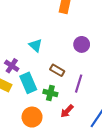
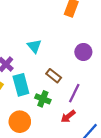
red arrow: (67, 111) -> (68, 116), moved

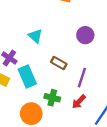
green cross: (43, 99) -> (52, 98), moved

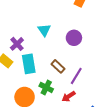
purple circle: (85, 35) -> (74, 38), moved
brown rectangle: (59, 63) -> (58, 66), moved

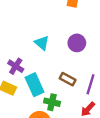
green cross: (46, 87) -> (52, 102), moved

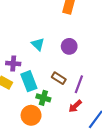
purple cross: (16, 66) -> (13, 63), turned -32

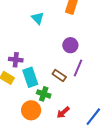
cyan triangle: (38, 44) -> (38, 18), moved
purple line: (79, 84) -> (78, 68), moved
red arrow: (75, 106) -> (63, 112), moved

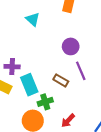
purple line: (78, 68) -> (81, 71), turned -42
green cross: (44, 94) -> (45, 102), turned -32

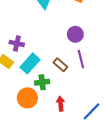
cyan rectangle: (29, 85) -> (30, 63), turned 54
red arrow: (68, 121) -> (61, 104), turned 120

